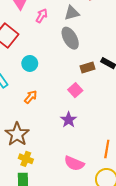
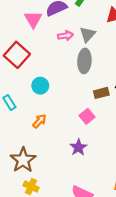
gray triangle: (72, 13) -> (88, 34), turned -35
pink arrow: (42, 16) -> (65, 36), moved, turned 48
gray ellipse: (70, 38) -> (84, 61), turned 30

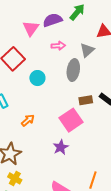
gray triangle: (88, 34) -> (87, 50), moved
cyan circle: (40, 86) -> (37, 78), moved
pink square: (87, 116) -> (71, 120), size x1.6

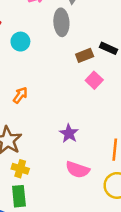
pink square: (71, 120) -> (94, 80), moved, size x0.6
purple star: (61, 147) -> (69, 133), moved

